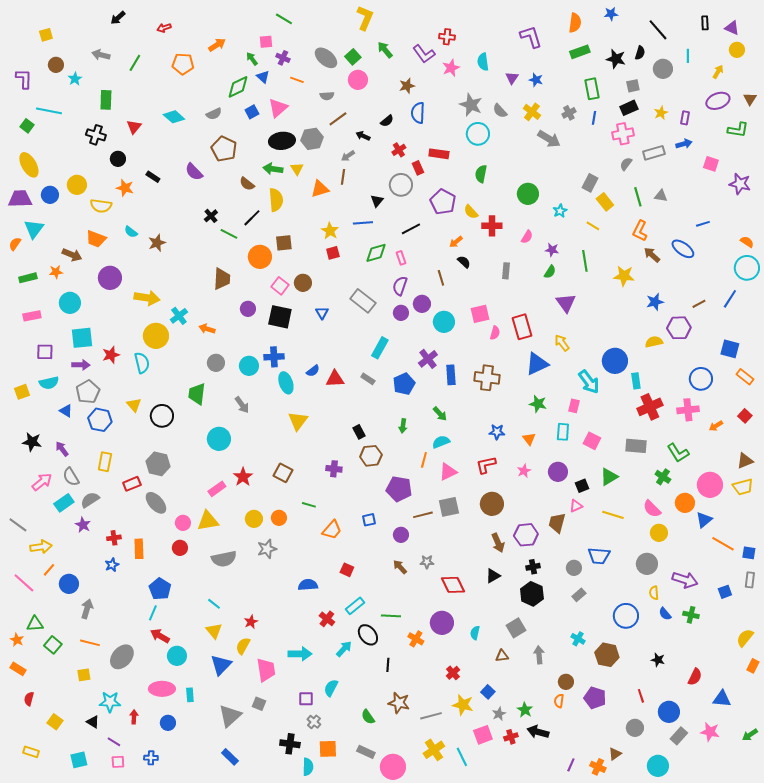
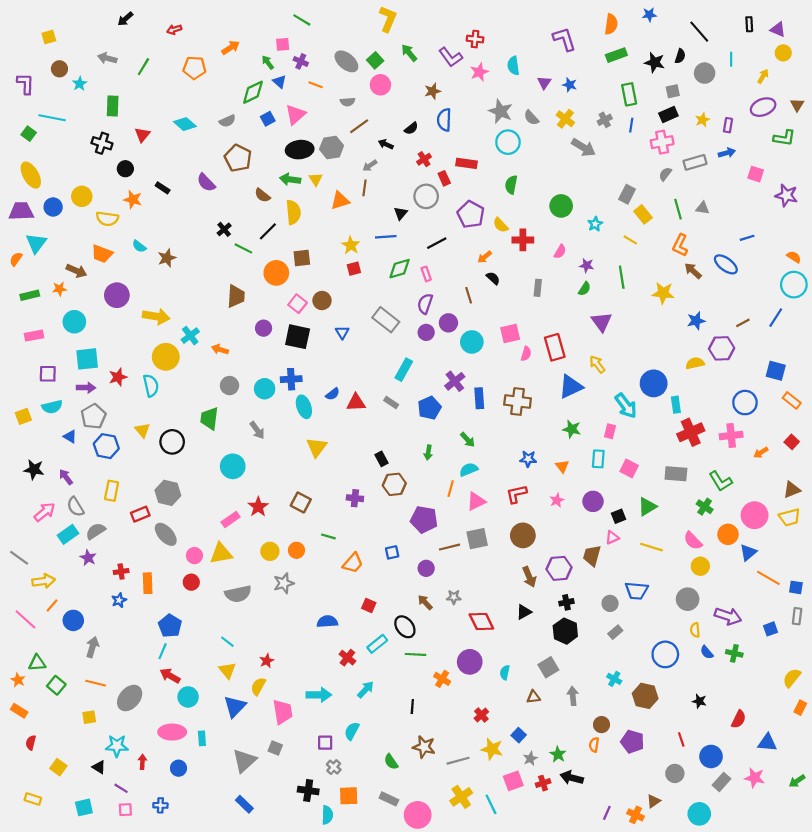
black ellipse: (368, 635) -> (405, 627), moved

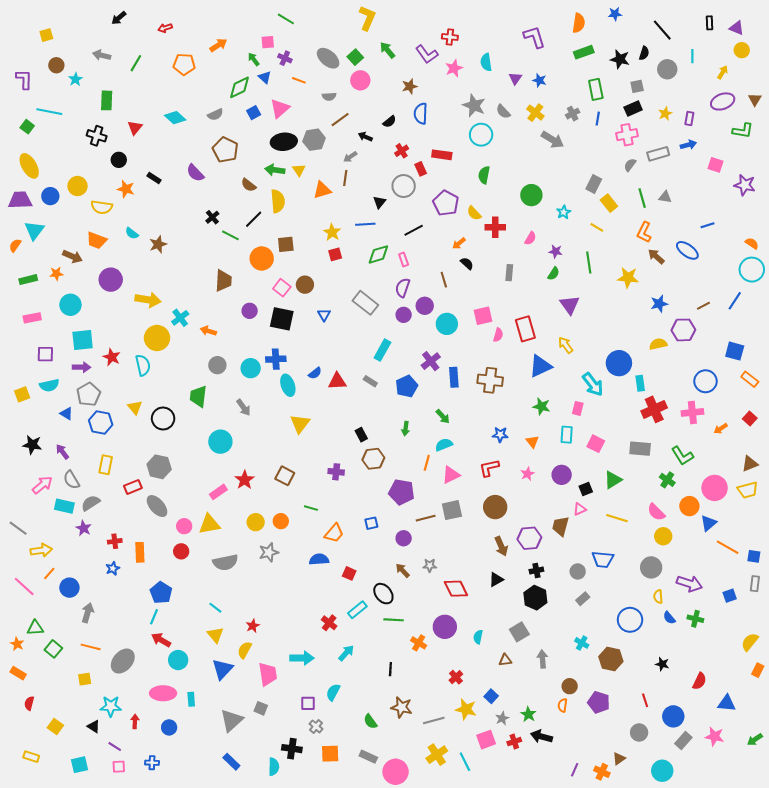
red star: (118, 377) -> (112, 357), turned -30
cyan rectangle: (68, 534) -> (64, 506), turned 48
blue semicircle: (327, 621) -> (319, 559), moved
cyan semicircle: (327, 815) -> (274, 767), moved

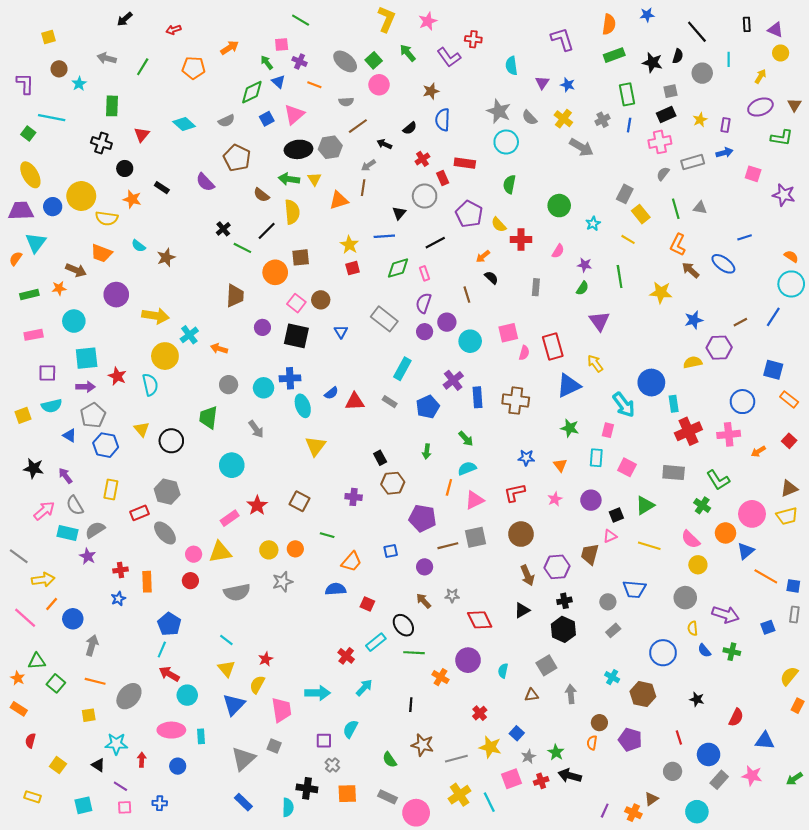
pink star: (454, 68) -> (428, 21), moved
yellow circle: (77, 186) -> (81, 196), size x1.4

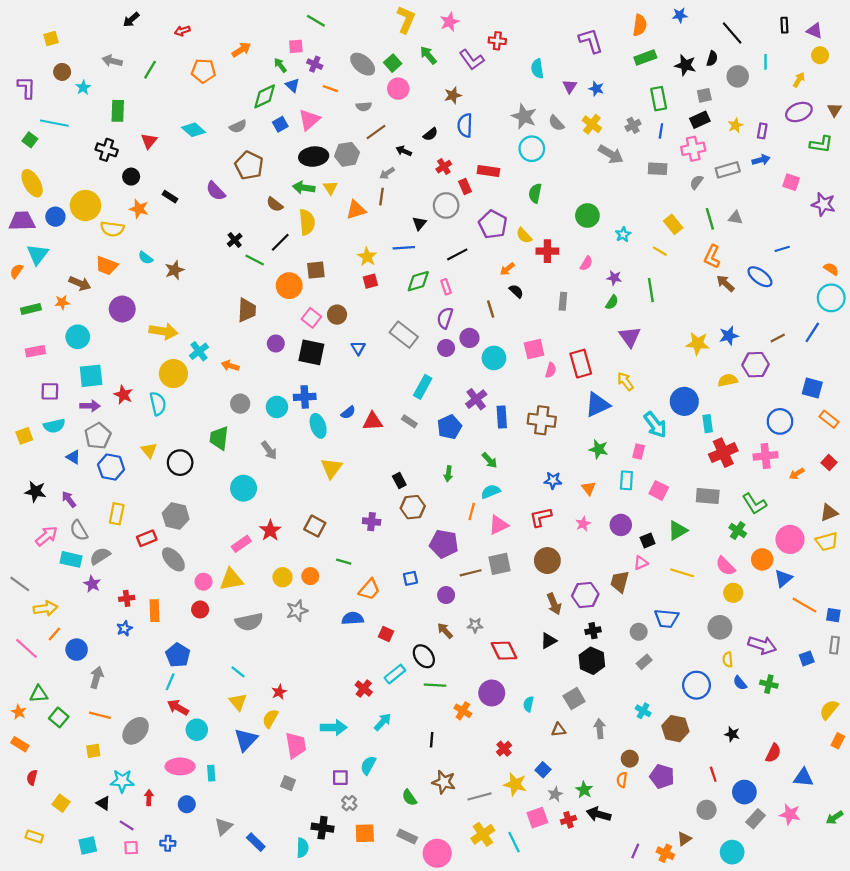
gray rectangle: (625, 194) -> (658, 169), moved, turned 66
yellow star: (661, 292) -> (698, 343), moved
gray triangle: (243, 759) -> (223, 827), moved, size x0.7

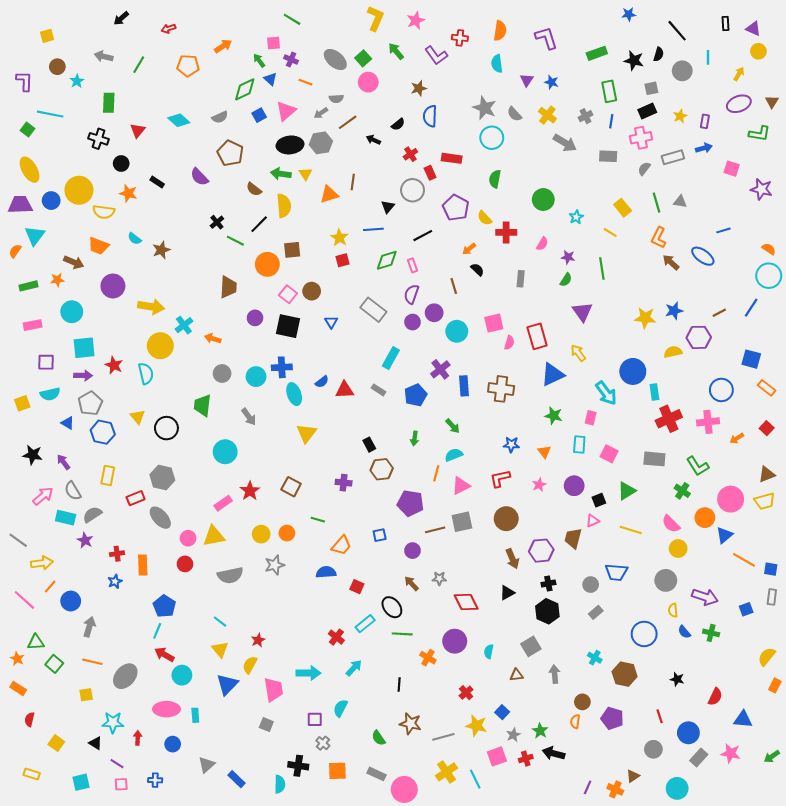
orange semicircle: (640, 25) -> (500, 31), moved
gray arrow: (387, 173) -> (321, 113), moved

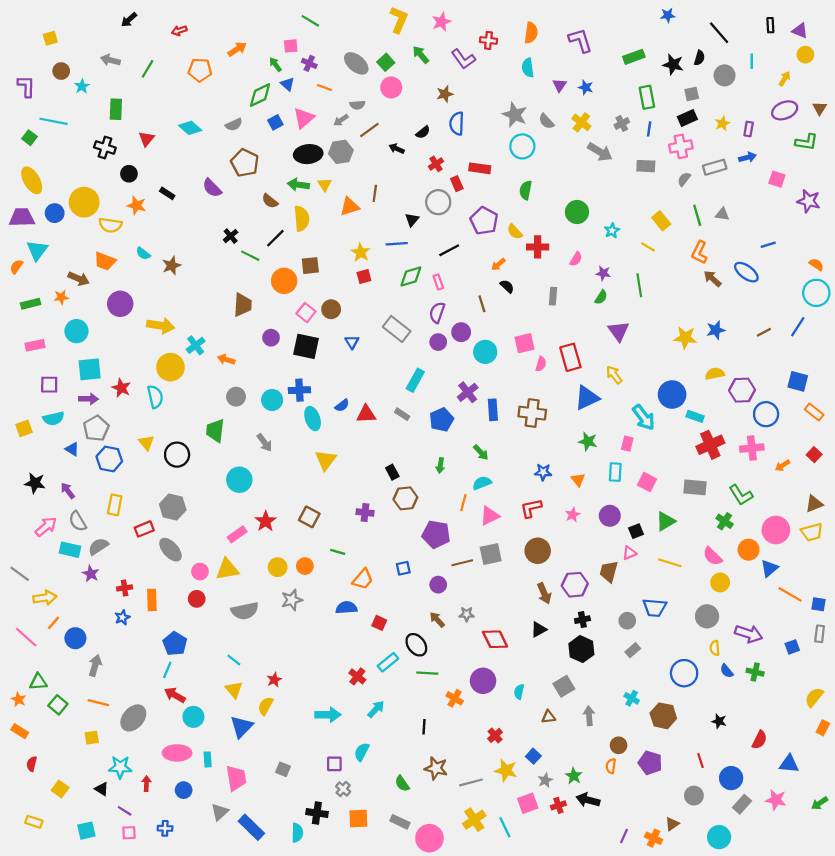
purple hexagon: (699, 337) -> (742, 390), moved
cyan rectangle: (654, 392) -> (695, 416), turned -63
pink trapezoid: (274, 690) -> (236, 778), moved
blue rectangle: (236, 779) -> (251, 827), size x1.4

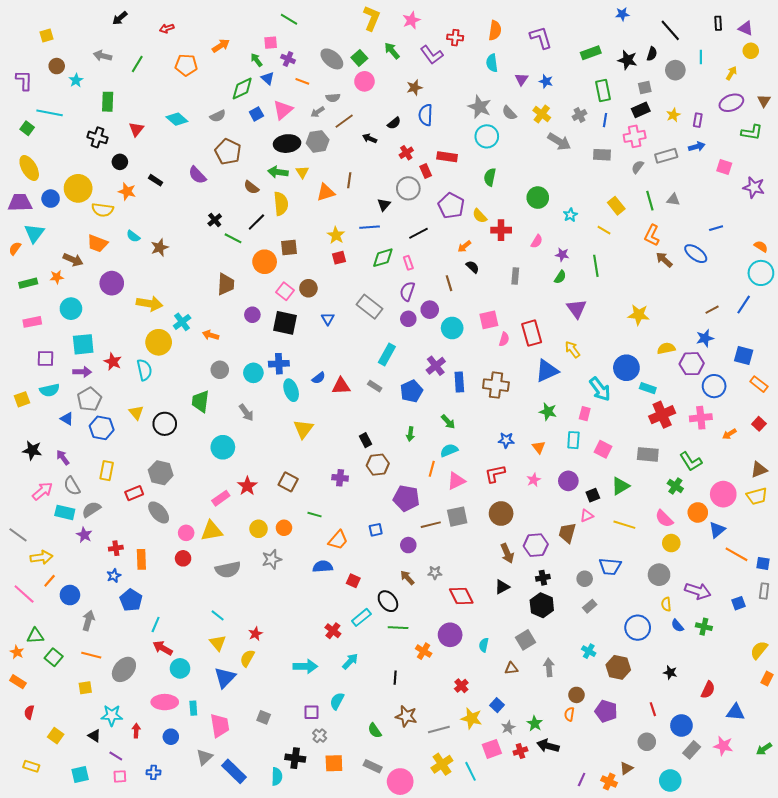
blue star: (716, 330) -> (705, 338), moved
blue pentagon: (175, 644) -> (131, 600), moved

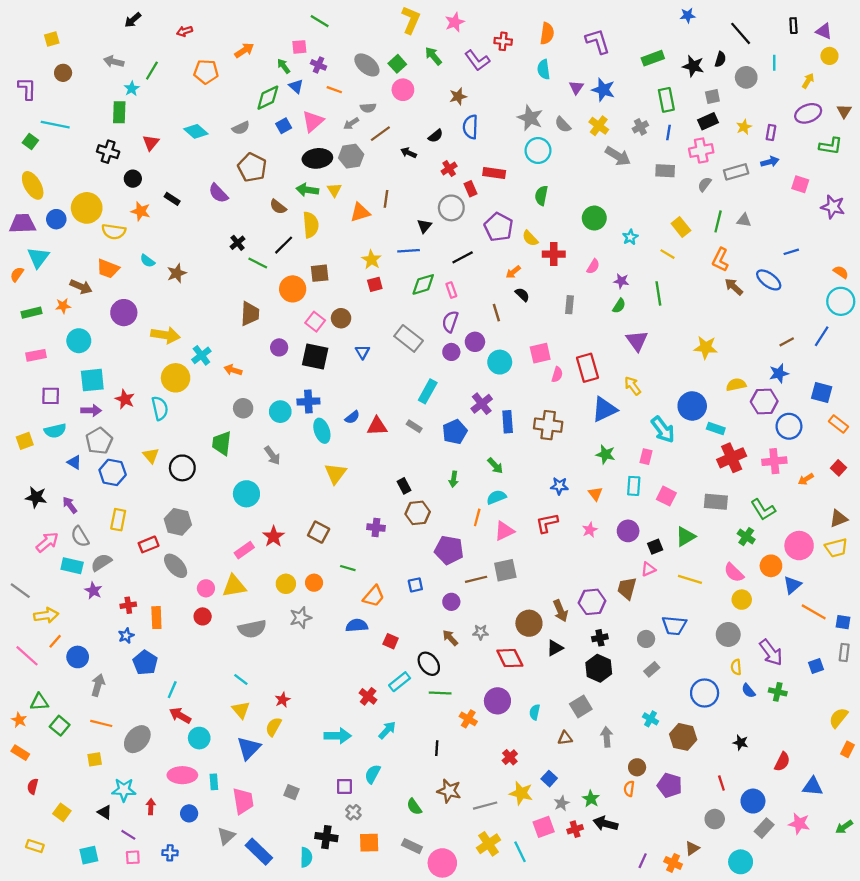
cyan star: (76, 80) -> (132, 89), moved
blue star: (546, 81) -> (603, 90), size x1.5
green line: (650, 201) -> (718, 221), turned 30
brown circle: (501, 513) -> (529, 623), moved
purple arrow: (698, 591) -> (771, 652), turned 35

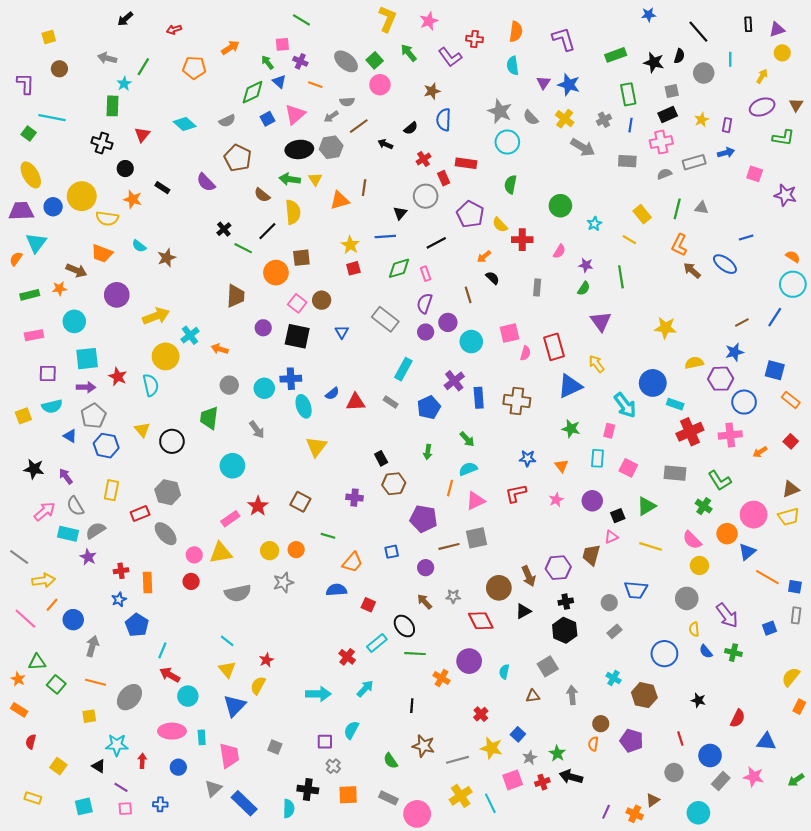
purple triangle: (824, 31) -> (777, 30), turned -42
gray semicircle: (705, 184) -> (664, 174), turned 32
yellow arrow: (165, 335) -> (156, 316), turned -30

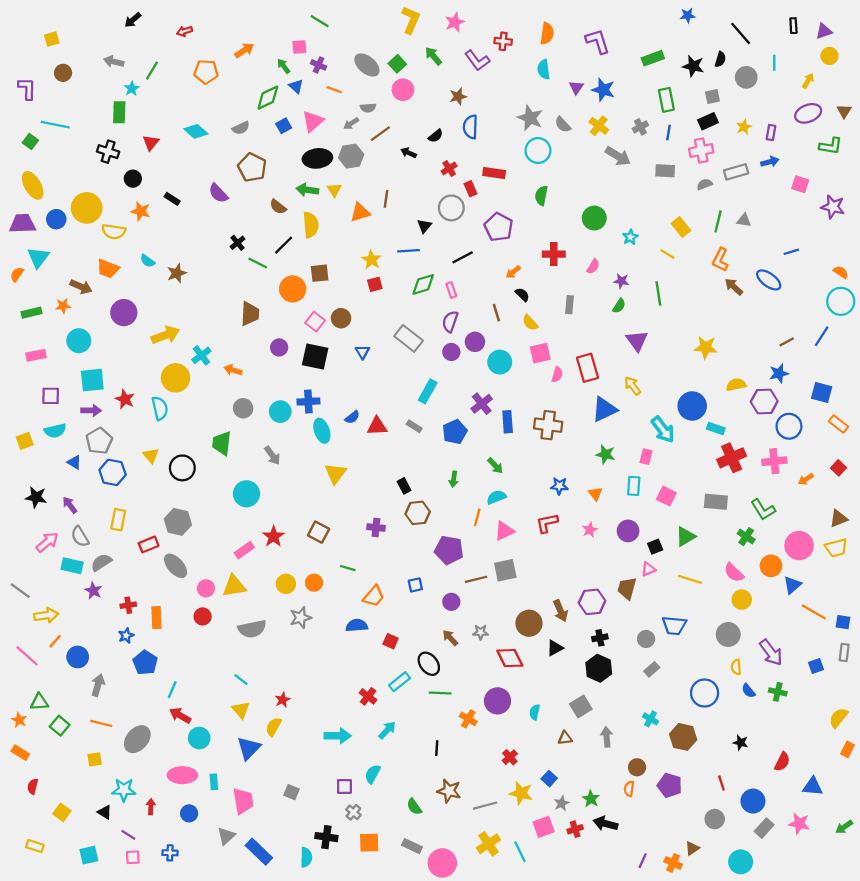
yellow semicircle: (500, 225) -> (530, 323), moved

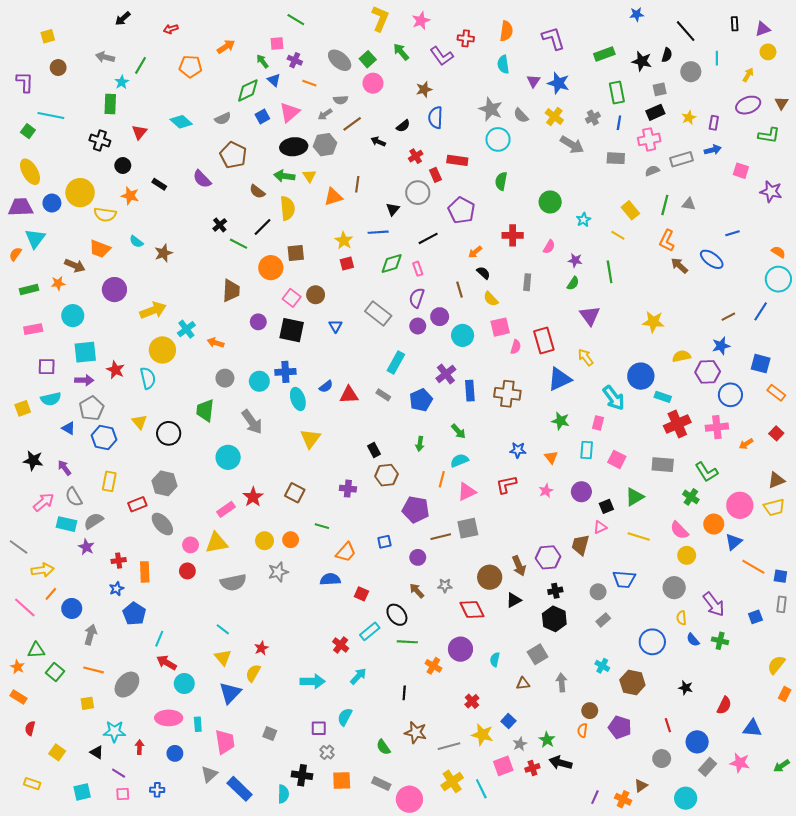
gray arrow: (272, 456) -> (252, 422), size x1.4

